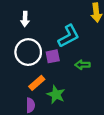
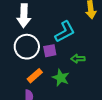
white arrow: (25, 19) -> (24, 16), size x1.6
green star: (56, 95) -> (61, 78), moved

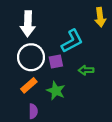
orange rectangle: (35, 76) -> (29, 85), moved
green star: (61, 78) -> (56, 91), moved

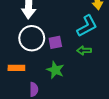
cyan L-shape: (72, 41) -> (87, 26), moved
orange rectangle: (29, 85) -> (16, 68), moved, turned 42

